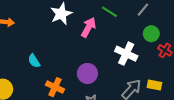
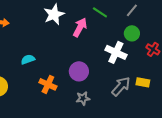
green circle: (151, 34) -> (132, 33), moved
cyan semicircle: (34, 61) -> (28, 59), turned 104

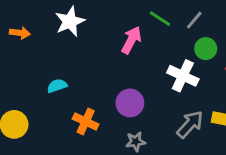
gray line: (132, 10) -> (194, 20), moved
white star: (54, 14) -> (70, 21), moved

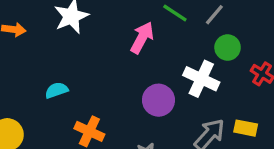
purple circle: (130, 103) -> (158, 100), moved

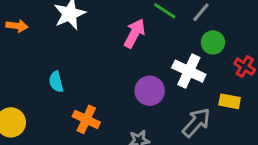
cyan semicircle: (57, 90) -> (56, 82), turned -85
yellow rectangle: (246, 128) -> (230, 101), moved

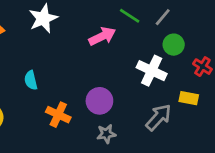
pink arrow: (135, 33) -> (102, 36), turned 36
purple circle: (150, 91) -> (99, 101), moved

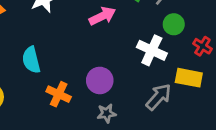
cyan semicircle: (31, 80) -> (31, 60), size x1.4
yellow rectangle: (189, 98) -> (189, 78), size x1.4

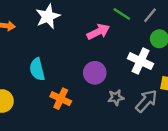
purple circle: (100, 80) -> (95, 73), moved
gray star: (107, 113) -> (116, 97), moved

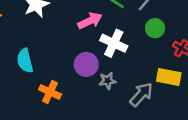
white cross: (141, 61) -> (114, 43), moved
gray star: (116, 97) -> (108, 81), moved

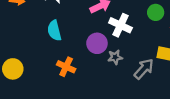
cyan semicircle: (25, 61) -> (54, 31), moved

